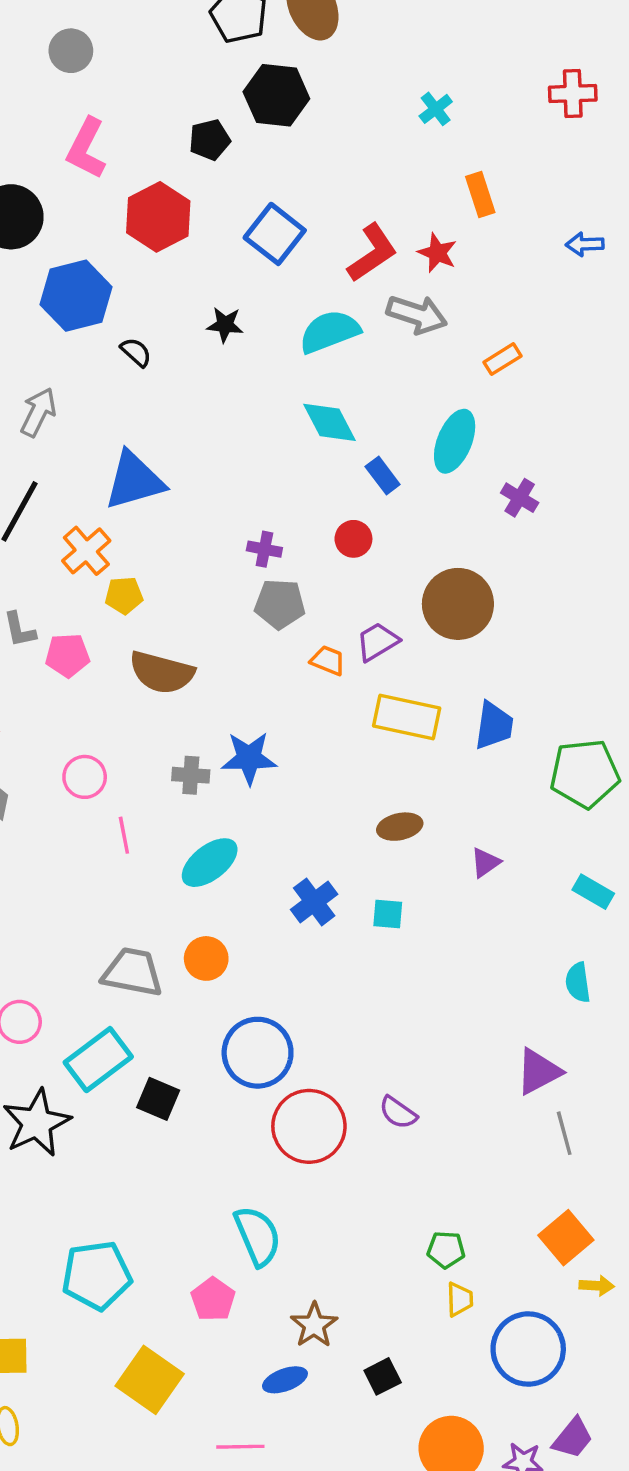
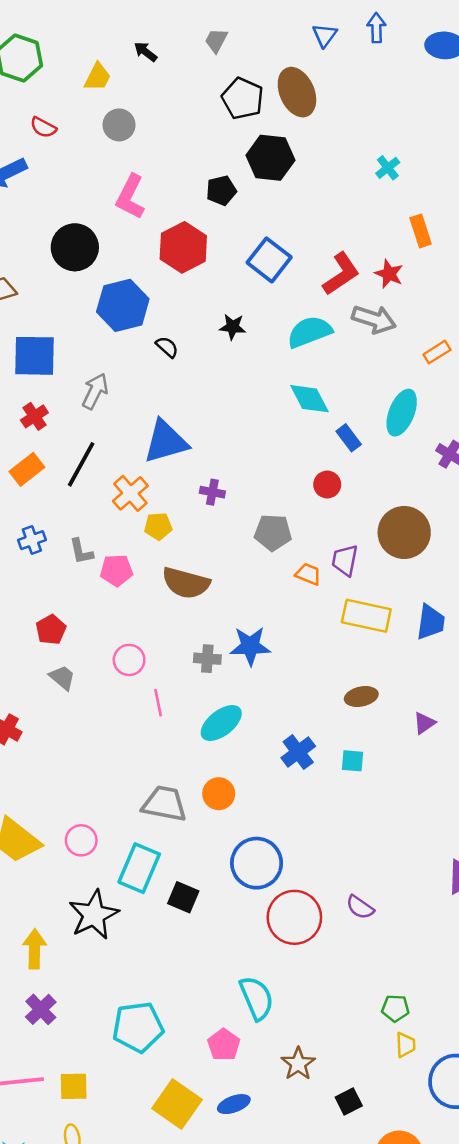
purple cross: (264, 549) -> (212, 492), moved
purple trapezoid: (377, 642) -> (345, 560), turned -48
cyan rectangle: (98, 1060) -> (139, 868), turned -30
blue ellipse: (285, 1380) -> (234, 1104), moved

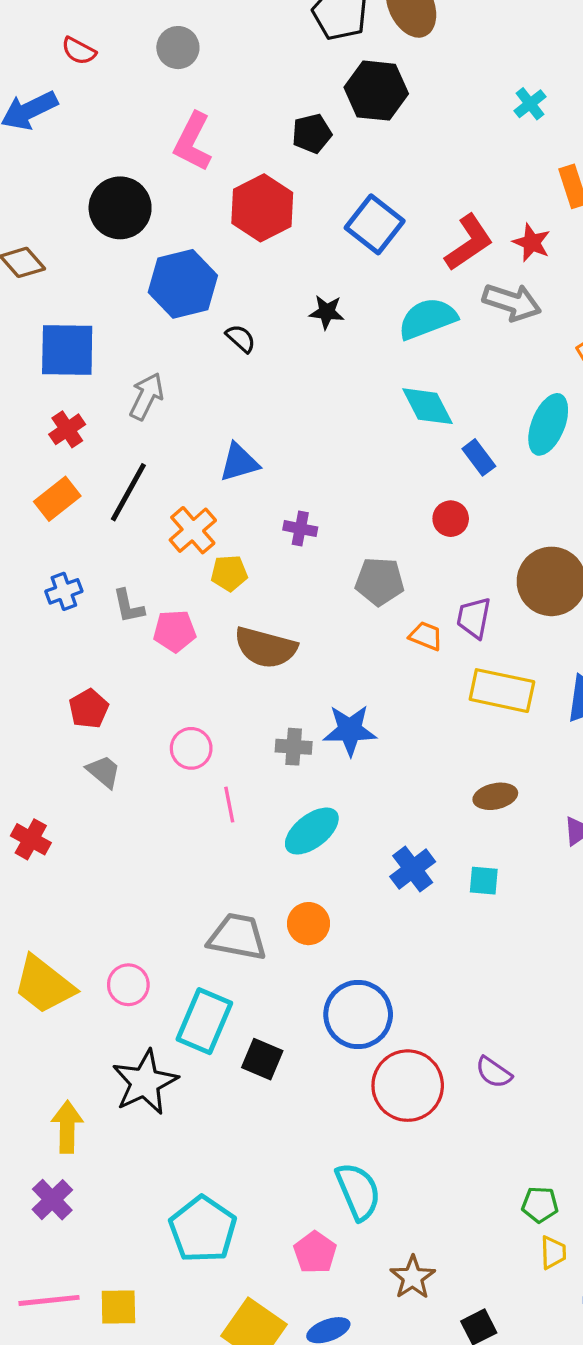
blue triangle: (166, 442) -> (239, 462), size x0.7
purple cross: (41, 1009) -> (52, 1200), moved
cyan pentagon: (138, 1027) -> (203, 1229), turned -30

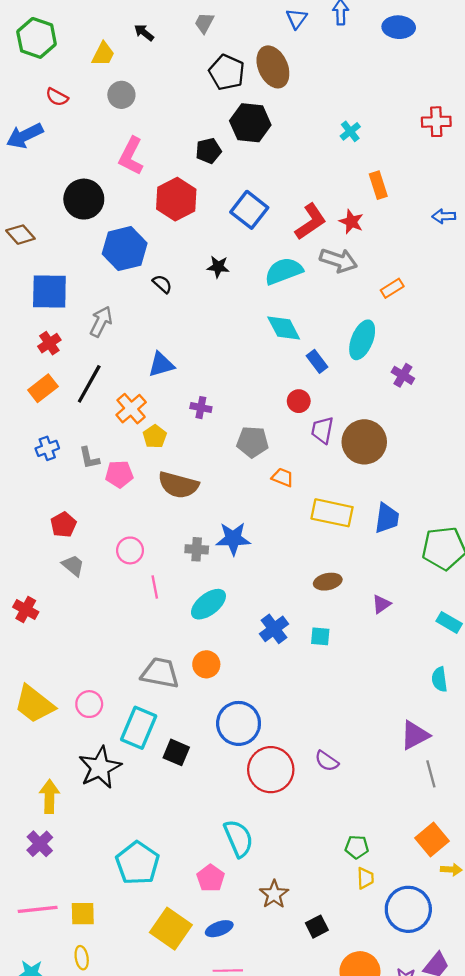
yellow pentagon: (229, 573) -> (155, 437), turned -30
purple trapezoid: (474, 618) -> (322, 430), moved

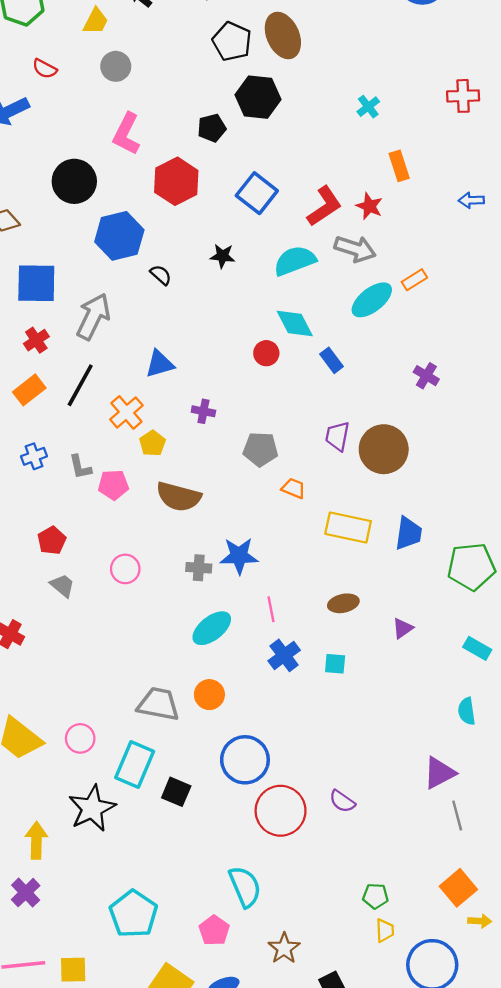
gray arrow: (101, 322) -> (93, 316), size x1.4
cyan ellipse: (362, 340) -> (372, 300), moved, turned 30
red circle: (299, 401) -> (266, 353), moved
pink line: (155, 587) -> (271, 609), moved

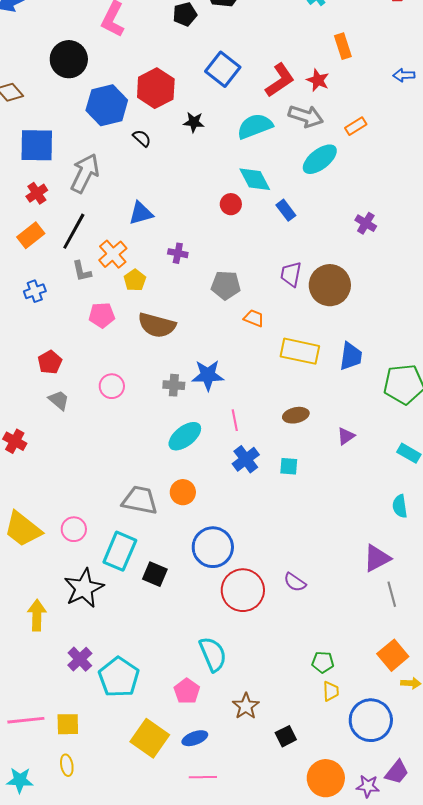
red hexagon: (176, 181) -> (156, 88), moved
orange rectangle: (414, 280) -> (356, 126), moved
gray L-shape: (80, 467) -> (82, 271), moved
purple cross: (26, 893) -> (80, 659), moved

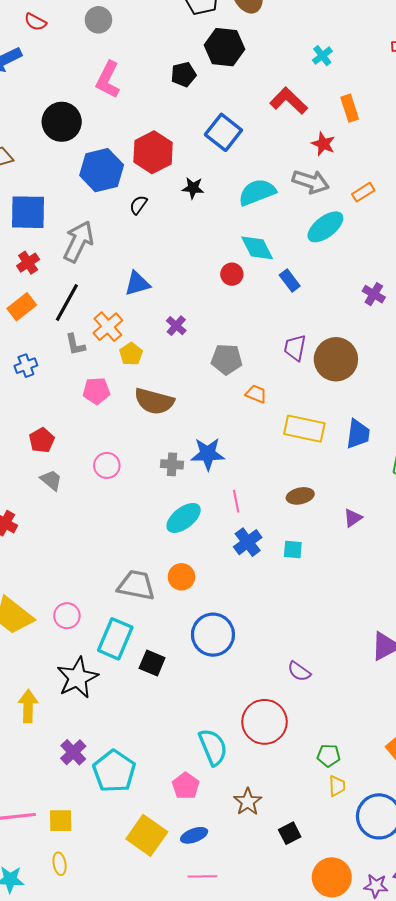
red L-shape: (280, 80) -> (289, 101), moved, turned -102
black semicircle: (142, 138) -> (138, 205), turned -96
purple cross: (178, 253) -> (176, 326), turned 30
red circle: (243, 590) -> (264, 722), moved

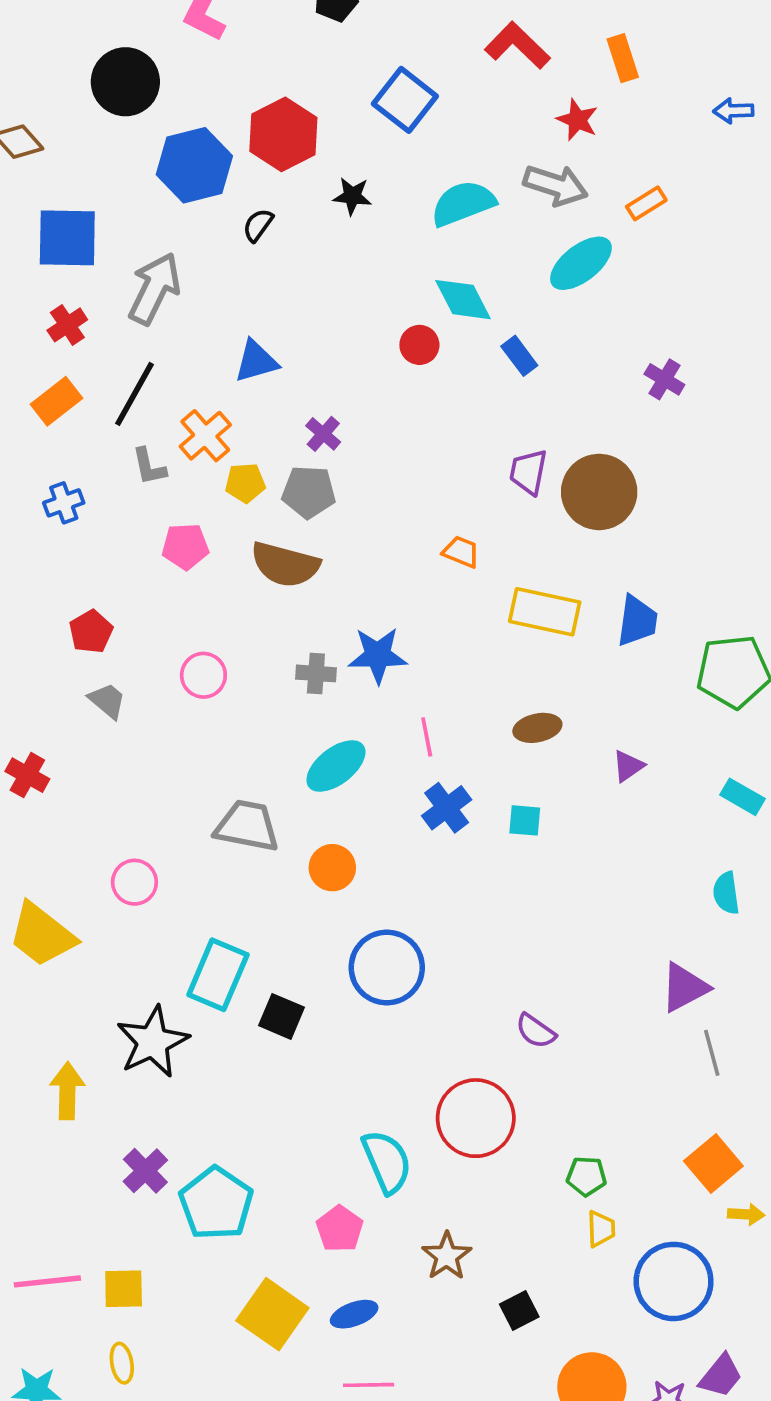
yellow pentagon: (131, 354) -> (245, 483), turned 30
gray pentagon: (227, 359) -> (309, 492), moved
gray trapezoid: (136, 585) -> (247, 826), moved
pink circle: (67, 616) -> (134, 882), moved

